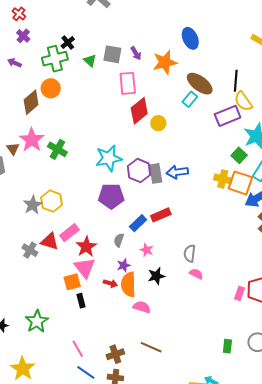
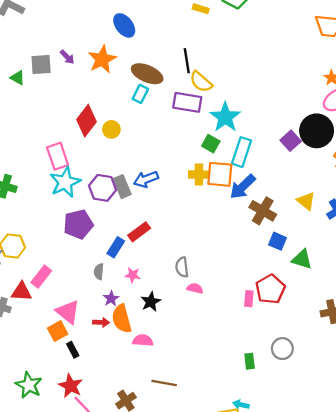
pink rectangle: (128, 83) -> (58, 156), moved
purple rectangle: (228, 116) -> (187, 102), turned 45
red star: (86, 247) -> (71, 386), moved

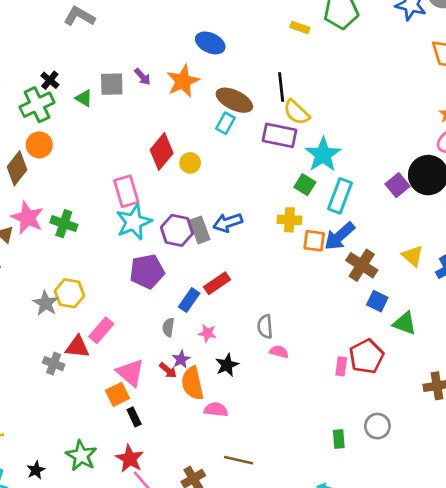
blue ellipse: (124, 25) -> (210, 43), turned -30
orange square: (220, 174) -> (314, 241), moved, size x0.7
red arrow: (101, 322) -> (168, 370), moved, turned 35

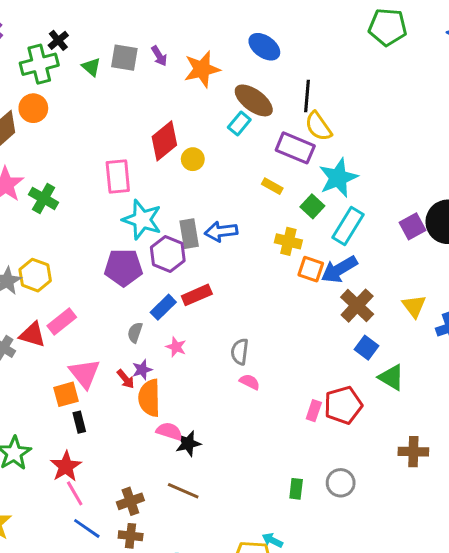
yellow rectangle: (300, 27) -> (272, 186), moved
blue ellipse: (210, 43) -> (264, 47), moved
cyan star: (134, 222) -> (142, 220), moved, turned 30
purple hexagon: (177, 230) -> (168, 254), moved
black star: (227, 365) -> (188, 444), moved

